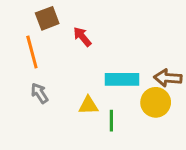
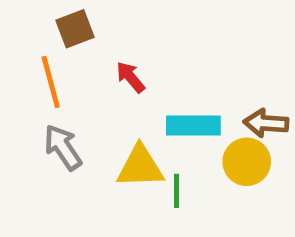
red arrow: (82, 37) -> (131, 77), moved
gray arrow: (40, 93) -> (63, 147), size x1.4
yellow triangle: (88, 105) -> (140, 167), size x1.5

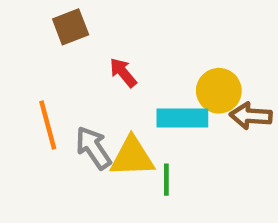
orange line: (51, 82) -> (48, 125), moved
gray arrow: (63, 147) -> (93, 148), moved
yellow circle: (247, 162) -> (219, 91), moved

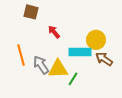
brown square: (71, 27) -> (31, 12), turned 35
brown arrow: (251, 116) -> (104, 59), moved, turned 30
green line: (166, 180) -> (73, 79), turned 32

